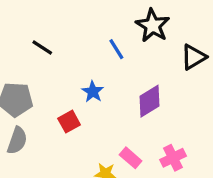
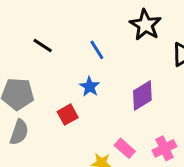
blue line: (116, 49) -> (97, 50), moved

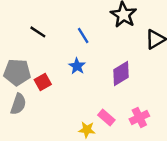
red square: (68, 115) -> (43, 82), moved

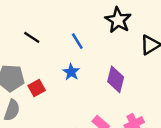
purple diamond: (121, 73) -> (116, 79), turned -45

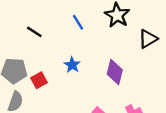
blue line: (77, 41) -> (78, 22), moved

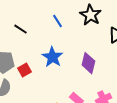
blue star: (72, 65) -> (52, 57), size x1.5

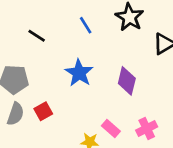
red square: (24, 70) -> (43, 111), moved

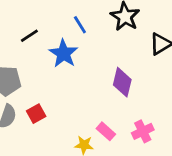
black line: (37, 36) -> (29, 36), turned -66
blue star: (79, 73) -> (64, 53), moved

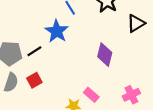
black line: (29, 36) -> (34, 51), moved
pink cross: (143, 131) -> (131, 95), moved

